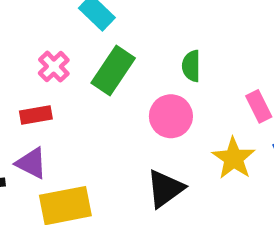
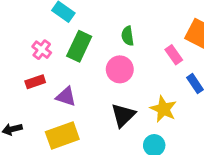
yellow star: (234, 158) -> (163, 109), moved
purple triangle: (31, 163) -> (66, 97), moved

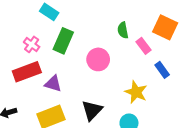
green semicircle: (128, 36) -> (123, 30), moved
red rectangle: (35, 82) -> (27, 72), size x1.6
black triangle: (123, 115) -> (92, 110), moved

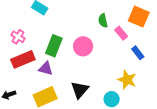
green rectangle: (63, 41) -> (54, 46), moved
pink cross: (32, 44) -> (18, 37), moved
yellow star: (136, 92) -> (127, 80), moved

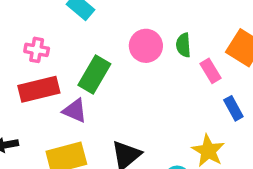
pink cross: (18, 37) -> (37, 50), turned -32
pink circle: (83, 46) -> (146, 46), moved

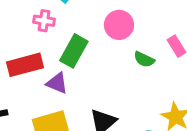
green semicircle: (183, 45) -> (144, 59), moved, turned -60
pink cross: (37, 50) -> (44, 21), moved

